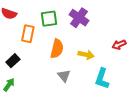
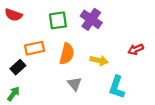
orange rectangle: (28, 34) -> (35, 48), moved, turned 66

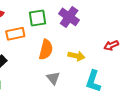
orange rectangle: (35, 48) -> (15, 34), moved

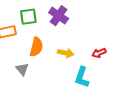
red arrow: (111, 45) -> (99, 53), moved
gray triangle: (53, 78) -> (22, 69), moved

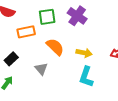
orange semicircle: (36, 47) -> (55, 47), turned -60
cyan L-shape: (82, 77) -> (86, 77), moved

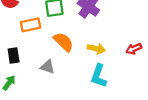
black rectangle: (11, 59) -> (14, 55), turned -56
gray triangle: (41, 69) -> (48, 67), turned -32

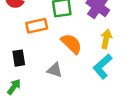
yellow arrow: (96, 49) -> (106, 39), moved, turned -90
cyan L-shape: (99, 76) -> (103, 66), moved, turned 30

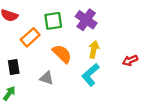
orange rectangle: (37, 26) -> (30, 37), turned -30

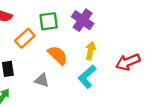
red arrow: (130, 60) -> (128, 62), size x1.5

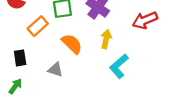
red arrow: (128, 62) -> (145, 20), moved
cyan L-shape: (87, 77) -> (119, 66), moved

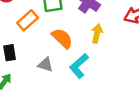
cyan L-shape: (119, 66) -> (79, 66), moved

